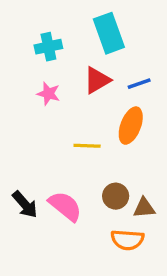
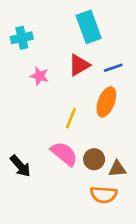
cyan cross: (48, 47) -> (22, 38), moved
yellow line: (87, 146) -> (71, 118), turned -70
pink semicircle: (65, 206) -> (64, 154), moved

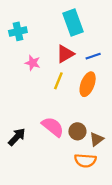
yellow line: (71, 118) -> (58, 81), moved
black arrow: (20, 166) -> (17, 137), turned -96
brown triangle: (117, 169) -> (97, 139), turned -32

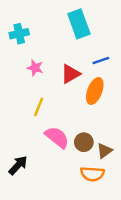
red triangle: (65, 54) -> (70, 74), moved
yellow line: (58, 81) -> (39, 107), moved
black arrow: (17, 137) -> (18, 165), moved

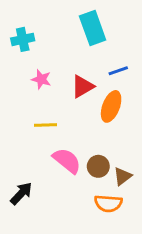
yellow line: (39, 107) -> (46, 125), turned 66

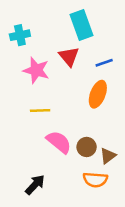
pink star: (41, 79) -> (36, 70), size x1.5
red triangle: (83, 86) -> (69, 57), moved, turned -40
black arrow: (21, 193) -> (35, 185), moved

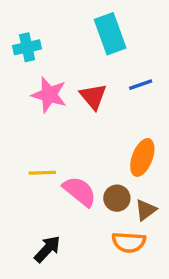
red triangle: (69, 57) -> (93, 96), moved
orange ellipse: (98, 94) -> (142, 157), moved
yellow line: (40, 111) -> (42, 173), moved

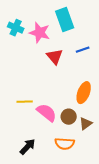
cyan cross: (27, 47) -> (16, 28), turned 35
pink star: (49, 95) -> (40, 33), moved
orange semicircle: (129, 242) -> (65, 144), moved

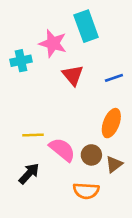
cyan cross: (16, 28) -> (21, 61), moved, turned -35
blue line: (83, 50) -> (114, 78), moved
black arrow: (28, 147) -> (29, 174), moved

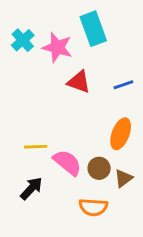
cyan cross: (21, 61) -> (23, 40), moved, turned -30
red triangle: (73, 75) -> (79, 82), turned -30

